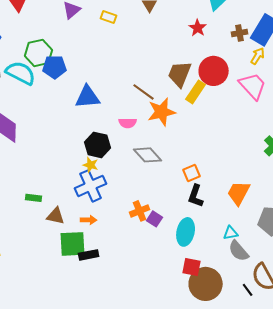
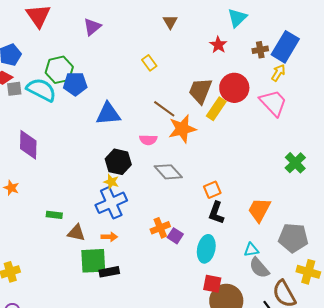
yellow rectangle: (109, 17) -> (149, 63), moved, turned 35

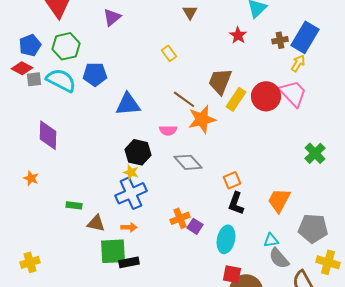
green hexagon: (59, 70) -> (66, 46), moved
red circle: (234, 88) -> (266, 96), moved

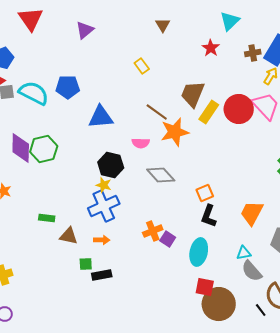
green hexagon: (66, 46) -> (44, 149), moved
green square: (113, 251) -> (86, 264), size x0.5

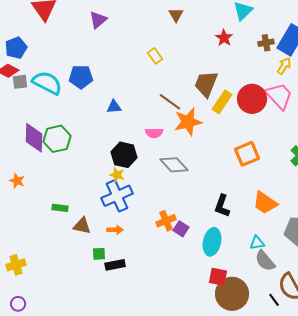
blue triangle: (101, 117) -> (114, 107), size x0.6
orange square: (205, 193) -> (247, 154), moved, size x1.4
orange trapezoid: (252, 213) -> (265, 203), turned -84

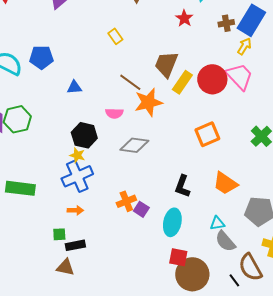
gray diamond: (174, 165) -> (134, 145), turned -40
green rectangle: (60, 208) -> (20, 188), size x1.8
brown triangle: (82, 226) -> (65, 267), moved

